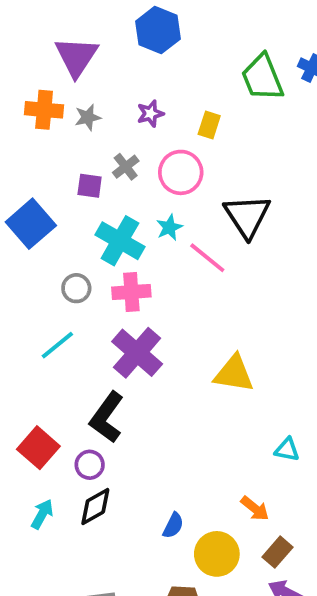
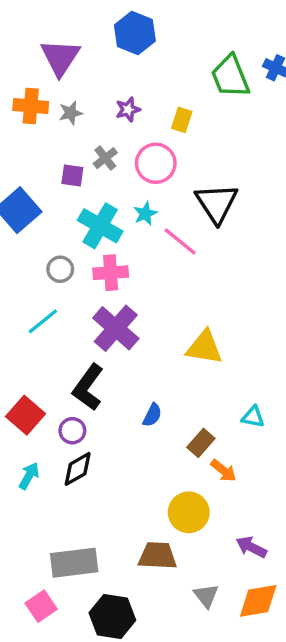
blue semicircle: (173, 525) -> (152, 415), moved
brown rectangle: (278, 552) -> (201, 443), moved

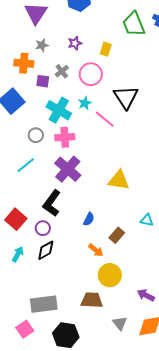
orange cross: (31, 106) -> (24, 63), moved
orange arrow: (223, 471) -> (96, 250), moved

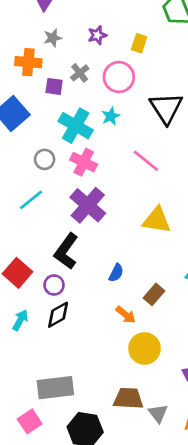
pink line: (105, 119) -> (146, 161), moved
pink cross: (65, 137) -> (84, 162), turned 30
brown trapezoid: (92, 300) -> (128, 398), moved

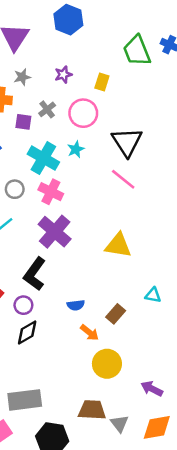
pink line: (146, 161) -> (123, 179), moved
blue semicircle: (116, 273) -> (76, 305), moved, turned 56

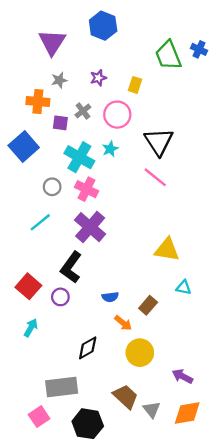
yellow triangle: (118, 245) -> (167, 250), moved
black diamond: (27, 333) -> (88, 348), moved
brown trapezoid: (92, 410) -> (126, 396), turned 40

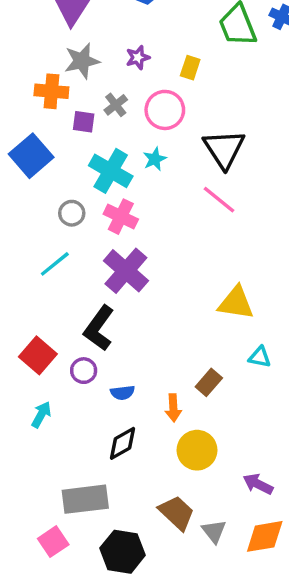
gray star: (59, 80) -> (82, 61), size x1.5
blue semicircle: (110, 297) -> (123, 393), moved
orange arrow: (123, 323) -> (173, 408), turned 48

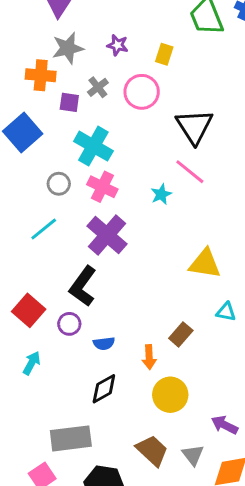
purple star: (138, 57) -> (118, 45), turned 30
cyan star: (155, 159) -> (161, 194), moved
gray triangle: (214, 531) -> (193, 455), moved

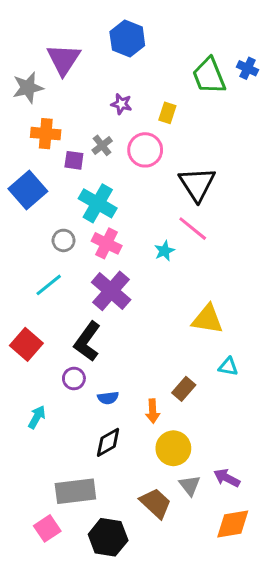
gray star: (68, 48) -> (28, 88), moved
red square: (29, 310) -> (26, 344), moved
gray triangle: (193, 455) -> (190, 485), moved

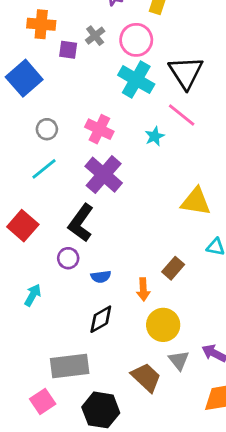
cyan cross: (98, 203) -> (136, 80), moved
gray circle: (64, 240) -> (47, 129), moved

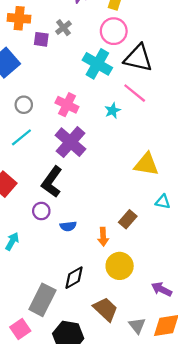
pink circle: (136, 40) -> (114, 31), moved
black triangle: (186, 72) -> (138, 58), turned -44
black diamond: (101, 319) -> (74, 278), moved
gray triangle: (179, 360) -> (137, 326), moved
gray rectangle: (70, 366) -> (42, 300), turned -56

